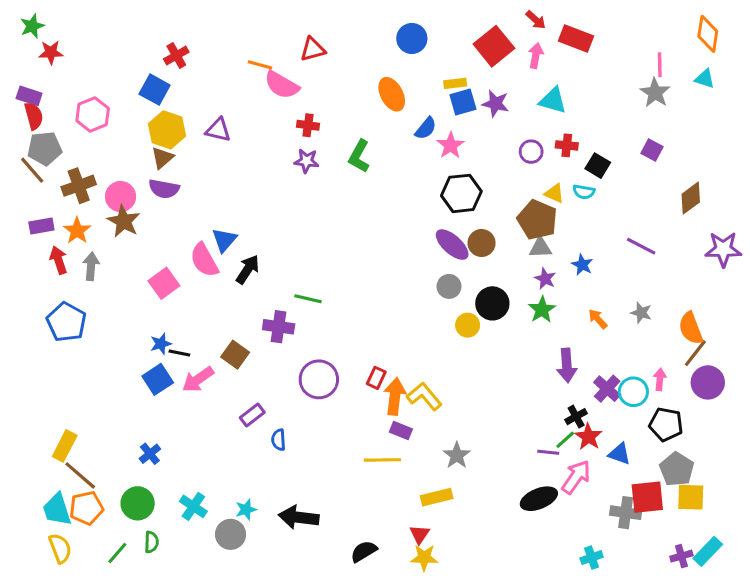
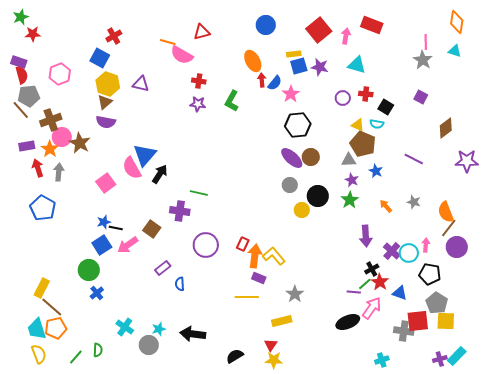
red arrow: (536, 20) -> (262, 80), moved, turned -136
pink circle: (121, 197) -> (62, 137), moved
brown pentagon: (537, 220) -> (363, 144), moved
blue triangle: (224, 240) -> (145, 155), size x1.4
green circle: (138, 503) -> (89, 270), moved

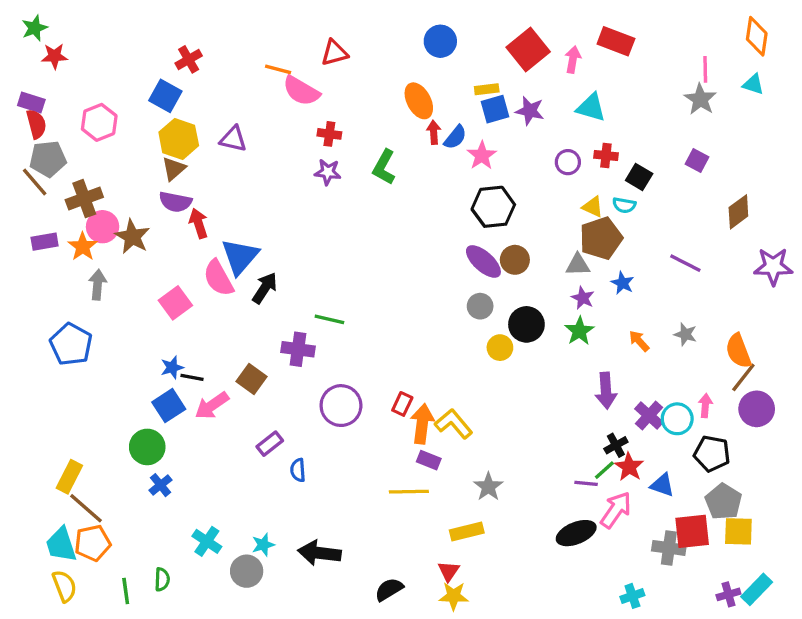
brown pentagon: (363, 144) -> (601, 238), turned 30
red arrow: (38, 168) -> (199, 223), moved
green line: (76, 357) -> (126, 591), turned -49

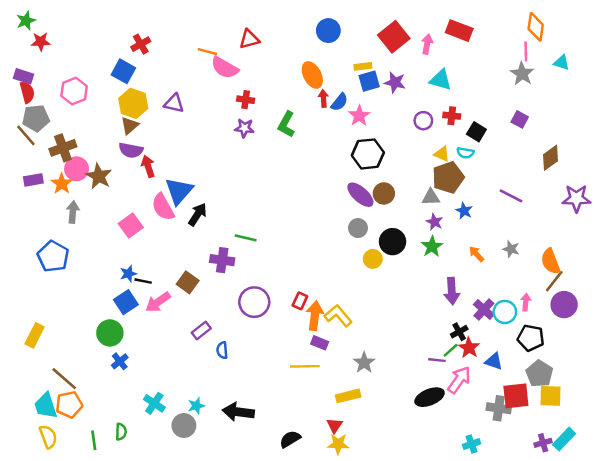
orange diamond: (757, 36) -> (536, 27), moved
yellow rectangle: (69, 477) -> (35, 335), moved

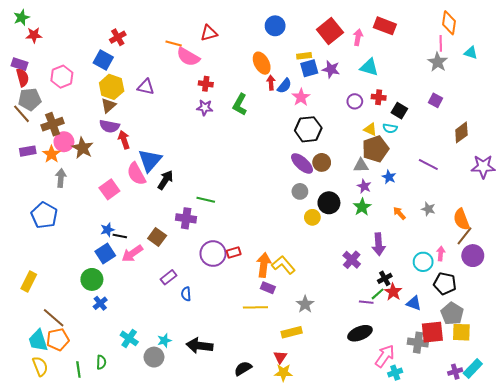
red rectangle: (300, 301) -> (234, 253), moved, turned 48
purple cross: (484, 309) -> (352, 260), moved
pink arrow: (459, 380) -> (385, 356), moved

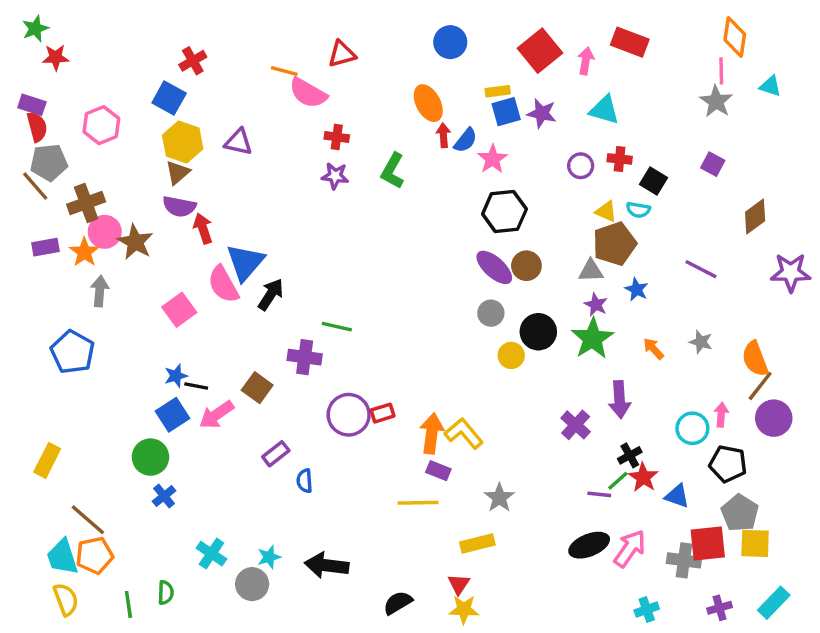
green star: (362, 207) -> (593, 339), size x1.4
pink arrow: (385, 356) -> (630, 549), moved
purple cross: (455, 372) -> (720, 608), moved

